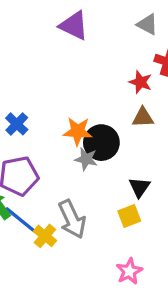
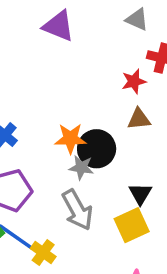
red star: (140, 82) -> (134, 81), turned -30
yellow square: (129, 216) -> (132, 225), size x1.4
gray arrow: (72, 219) -> (77, 210), moved

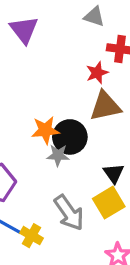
purple triangle: (59, 26) -> (24, 30), turned 36
brown triangle: (139, 119) -> (105, 106), size x1.5
gray arrow: (77, 210) -> (69, 213), moved

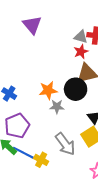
gray triangle: (94, 17) -> (81, 37), moved
black circle: (70, 137) -> (76, 89), moved

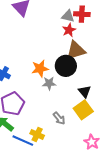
gray arrow: (65, 144) -> (59, 118), size x0.6
blue line: (24, 153) -> (23, 141), moved

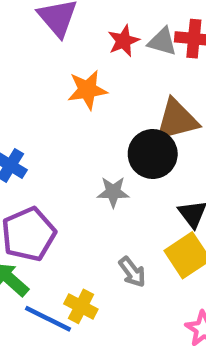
red star: (69, 30) -> (124, 41), moved
orange star: (40, 68) -> (87, 90), moved

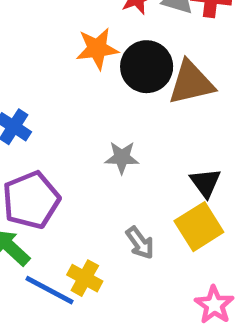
black circle: (153, 154) -> (147, 67), moved

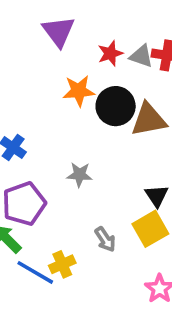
gray star: (122, 157) -> (79, 175), moved
yellow cross: (85, 278) -> (62, 264), turned 35

